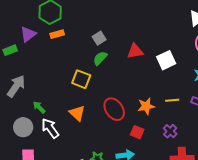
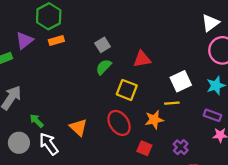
white square: (166, 60) -> (181, 81), moved
yellow square: (81, 79) -> (127, 90), moved
yellow line: (172, 100) -> (172, 103), moved

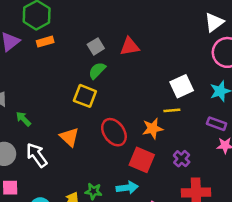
red triangle: (142, 59) -> (130, 46), moved
yellow square: (127, 90) -> (85, 96), moved
green arrow: (37, 121) -> (23, 119), moved
red square: (144, 148) -> (142, 160), size x1.5

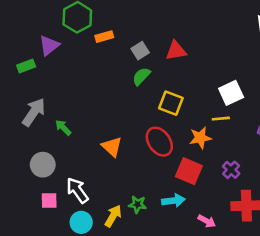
orange rectangle: (45, 42) -> (104, 37), moved
yellow square: (85, 96) -> (171, 103), moved
white arrow: (37, 155) -> (77, 190), moved

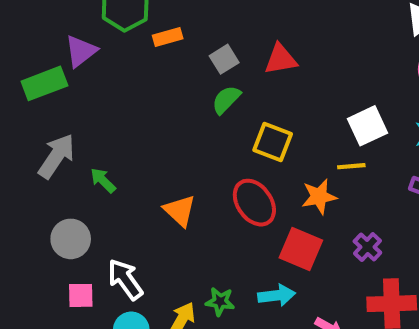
green rectangle: (26, 66) -> (44, 83), size x1.5

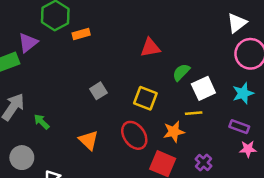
gray square: (224, 59) -> (98, 91), moved
green semicircle: (226, 100) -> (181, 72), moved

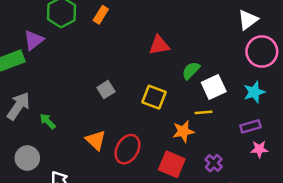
orange rectangle: (81, 34) -> (101, 15), moved, turned -42
purple rectangle: (239, 127) -> (250, 126), turned -36
red ellipse: (134, 135) -> (127, 149), moved, turned 64

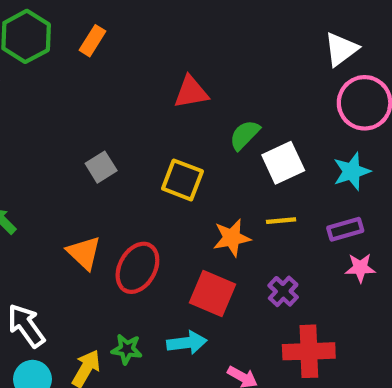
yellow line: (204, 112) -> (281, 221), moved

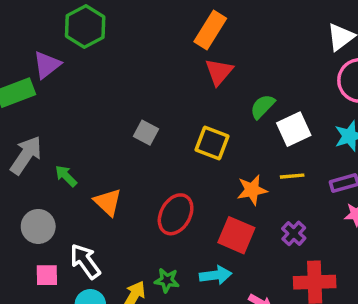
orange rectangle: (92, 41) -> (210, 30), moved, size x1.5
red triangle: (191, 92) -> (219, 72), turned -40
gray square: (101, 167) -> (146, 133), turned -30
orange triangle: (84, 253) -> (108, 202), moved

